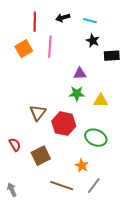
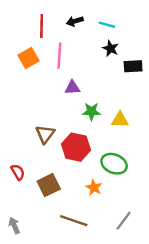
purple triangle: (80, 74) -> (72, 88), moved
orange star: (82, 166) -> (94, 187), moved
gray line: (94, 186) -> (124, 221), moved

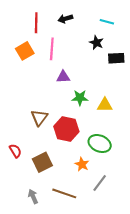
cyan line: (107, 25) -> (107, 22), moved
gray line: (124, 221) -> (100, 183), moved
gray arrow: (14, 225) -> (33, 197), moved

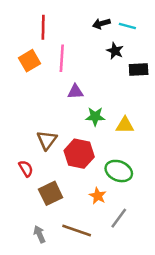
black arrow: (65, 19) -> (101, 24), moved
red semicircle: (15, 151) -> (26, 169), moved

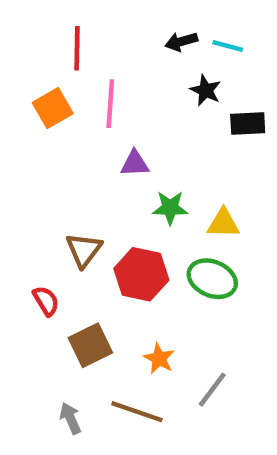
green ellipse: (119, 171) -> (212, 279), moved
orange star: (98, 196) -> (159, 359), moved

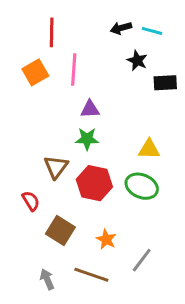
green star: (170, 208) -> (87, 139), moved
brown square: (90, 345) -> (60, 230), turned -32

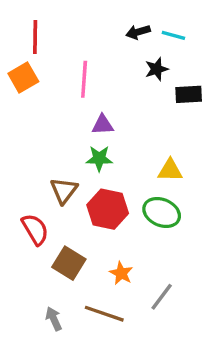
red line: (52, 32) -> (35, 37), moved
black star: (137, 61) -> (157, 69), turned 30
orange square: (35, 72) -> (23, 78), moved
red semicircle: (31, 201) -> (35, 229), size x1.4

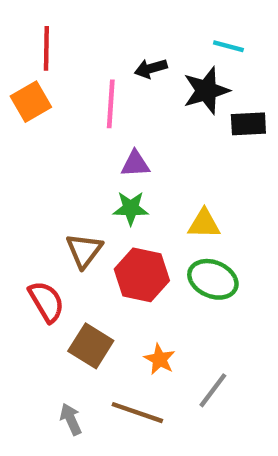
black arrow: (138, 32) -> (151, 68), moved
black star: (157, 69) -> (206, 91), size x1.5
yellow triangle: (170, 170) -> (204, 224), moved

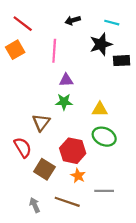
red line: (46, 48) -> (23, 24), turned -54
black arrow: (151, 68) -> (73, 20), moved
red hexagon: (142, 275) -> (73, 151), moved
gray line: (213, 390) -> (104, 191), turned 54

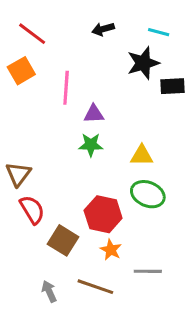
pink line: (54, 51) -> (66, 88), moved
brown triangle: (41, 122) -> (18, 174), moved

